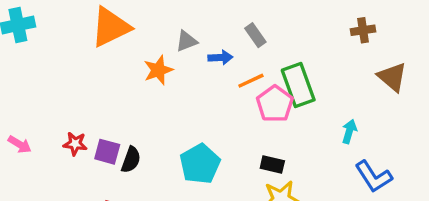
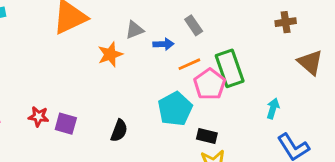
black semicircle: (131, 160) -> (119, 131), moved
cyan pentagon: (200, 164) -> (175, 109), moved

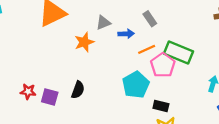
green rectangle: (230, 68) -> (178, 53), turned -48
black semicircle: (119, 131) -> (78, 90), moved

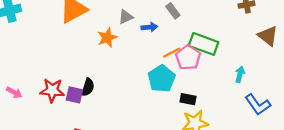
orange line: (147, 49) -> (172, 53), moved
black semicircle: (78, 90) -> (88, 87), moved
red star: (28, 92) -> (52, 90), size x1.5

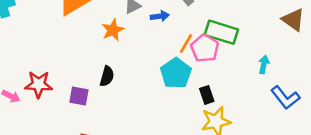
orange line: (172, 53) -> (186, 44), turned -30
black semicircle: (88, 87) -> (107, 76), moved
red star: (52, 90) -> (39, 84), moved
black rectangle: (188, 99) -> (207, 95), turned 63

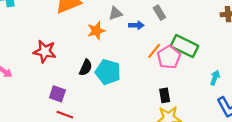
cyan pentagon: (176, 73) -> (108, 72), moved, turned -30
red star: (39, 84) -> (45, 51), moved
purple square: (79, 96) -> (57, 94), moved

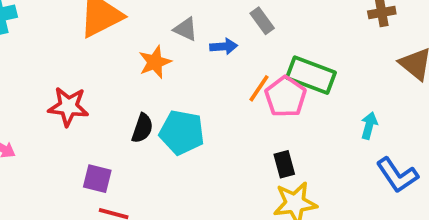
gray triangle: (115, 13) -> (186, 29), turned 48

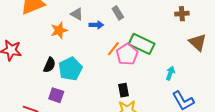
cyan pentagon: (182, 132) -> (70, 69), turned 30
purple square: (97, 179) -> (56, 95), moved

